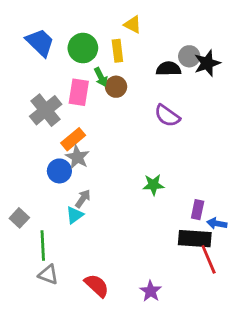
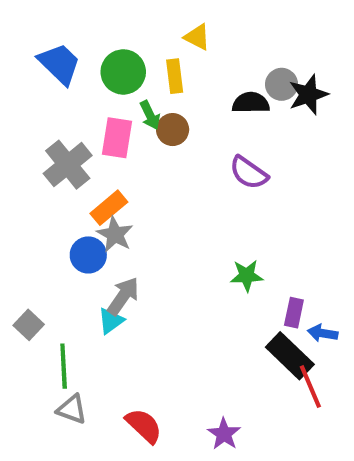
green star: (153, 185) -> (247, 276), moved
gray arrow: (83, 199) -> (123, 296), size x1.4
black rectangle: (195, 239) -> (290, 356), turned 40

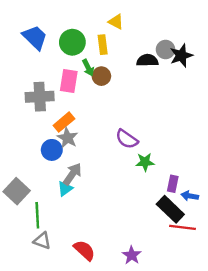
gray cross: (68, 165) -> (40, 97), turned 36
purple semicircle: (249, 173) -> (127, 139), moved
gray square: (29, 325) -> (17, 191), size x1.5
red line: (310, 387) -> (182, 227), turned -60

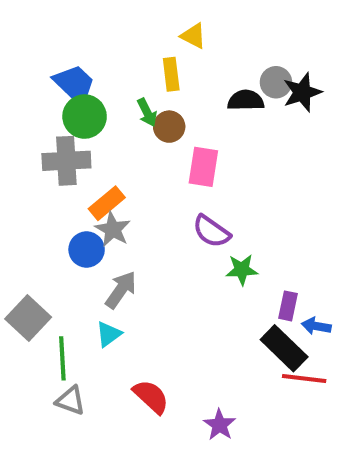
blue trapezoid: (35, 37) -> (74, 84), moved
green circle: (72, 42) -> (85, 117), moved
pink rectangle: (69, 81) -> (203, 167), moved
cyan triangle: (65, 189) -> (109, 334), moved
red semicircle: (84, 250) -> (151, 397), moved

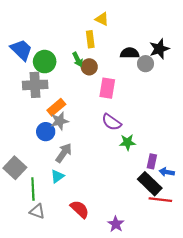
gray circle: (276, 82) -> (146, 64), moved
blue trapezoid: (74, 84) -> (21, 50), moved
gray star: (113, 229) -> (59, 121), turned 30

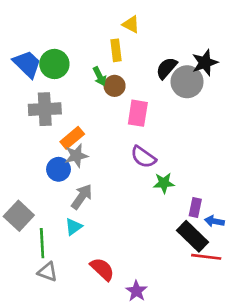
black semicircle: (130, 53) -> (167, 68), turned -48
green circle: (45, 62) -> (54, 64), moved
gray circle: (146, 64) -> (187, 82), size x1.5
purple star: (116, 224) -> (136, 291), moved

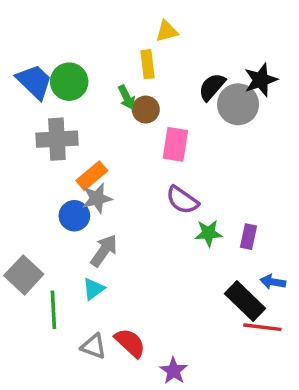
yellow triangle: (131, 24) -> (167, 31), turned -42
purple rectangle: (195, 208) -> (248, 237), moved
gray triangle: (48, 272) -> (94, 346), moved

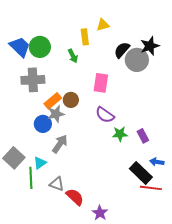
yellow triangle: (167, 31) -> (103, 25), moved
brown circle: (146, 110) -> (71, 100), moved
purple rectangle: (248, 237) -> (143, 136), turned -40
cyan triangle: (94, 289) -> (40, 163), moved
gray triangle: (94, 346) -> (57, 184), moved

